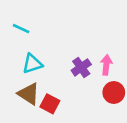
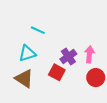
cyan line: (21, 29) -> (38, 30), moved
red square: (50, 104) -> (57, 72), moved

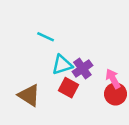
cyan triangle: (27, 53) -> (62, 65), moved
pink arrow: (89, 54) -> (113, 79), moved, turned -35

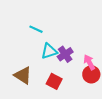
red square: (68, 88) -> (54, 81), moved

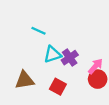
pink arrow: (89, 62) -> (95, 66), turned 70
brown triangle: (23, 75) -> (25, 80), turned -42

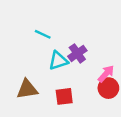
purple cross: (70, 58) -> (77, 53), moved
red square: (58, 87) -> (64, 96), turned -35

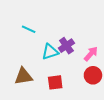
cyan line: (43, 34) -> (29, 29), moved
pink arrow: (106, 74) -> (91, 54), moved

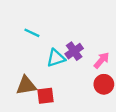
red square: (55, 82) -> (46, 96), moved

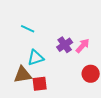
cyan triangle: (56, 58) -> (36, 58), moved
pink arrow: (102, 60) -> (83, 46), moved

